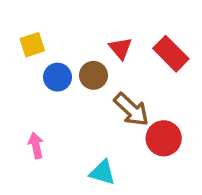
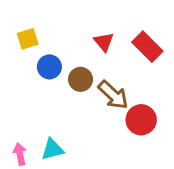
brown circle: (93, 75) -> (80, 79), moved
pink arrow: (36, 146) -> (20, 154), moved
cyan triangle: (102, 173) -> (53, 149), moved, turned -30

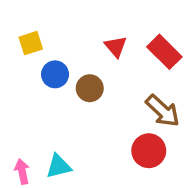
brown arrow: (113, 95) -> (163, 111), moved
red circle: (141, 120) -> (149, 151), moved

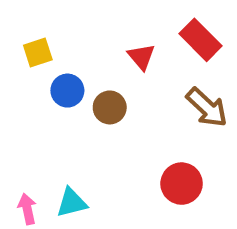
red rectangle: (164, 52) -> (201, 40), moved
brown arrow: (163, 111) -> (207, 107), moved

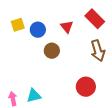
blue circle: (67, 91) -> (38, 30), moved
brown arrow: (207, 107) -> (98, 51), turned 30

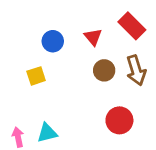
yellow square: (18, 25) -> (36, 76), moved
brown circle: (52, 51) -> (104, 70), moved

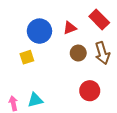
red triangle: (93, 37) -> (70, 28), turned 48
blue circle: (53, 41) -> (39, 31), size x1.5

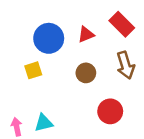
brown circle: (78, 53) -> (86, 73), moved

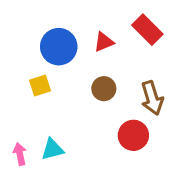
brown arrow: (126, 65) -> (152, 98), moved

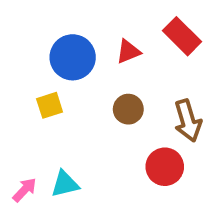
pink arrow: (20, 154) -> (25, 190), turned 55

